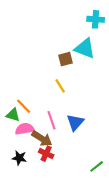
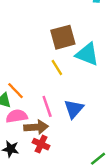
cyan triangle: (85, 48) -> (87, 54), moved
brown square: (65, 59) -> (63, 37), size x1.5
brown arrow: (42, 138) -> (36, 127), turned -36

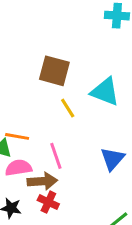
brown square: (63, 37) -> (54, 71), moved, turned 30
orange line: (15, 91) -> (17, 136), turned -36
blue triangle: (74, 109) -> (112, 159), moved

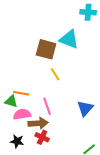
cyan triangle: (105, 92) -> (69, 39), moved

